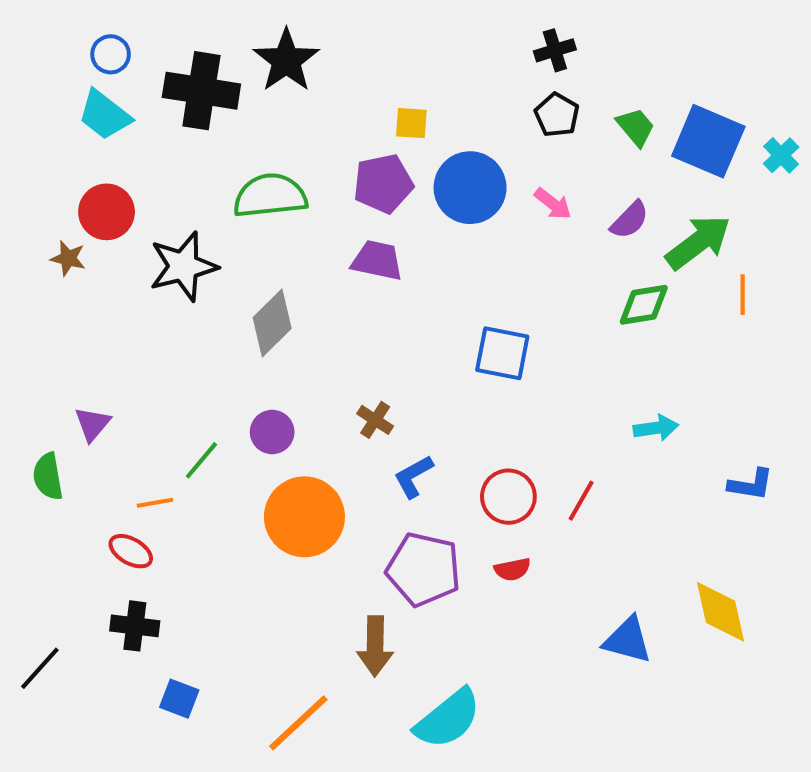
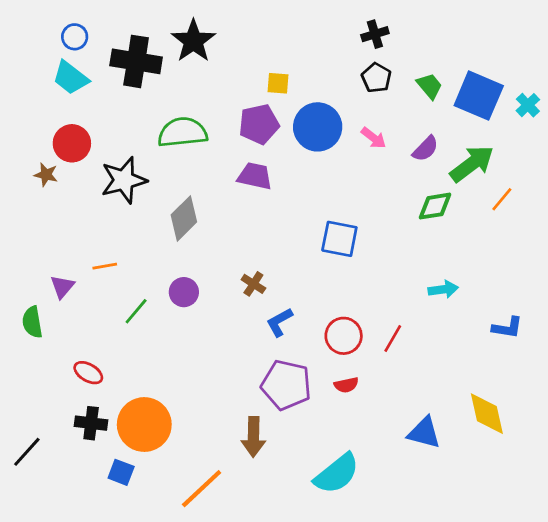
orange line: (743, 295) -> (502, 199), turned 40
orange line: (155, 503) -> (105, 266), moved
orange circle: (304, 517) -> (144, 425), moved
cyan semicircle: (448, 719) -> (337, 474), moved

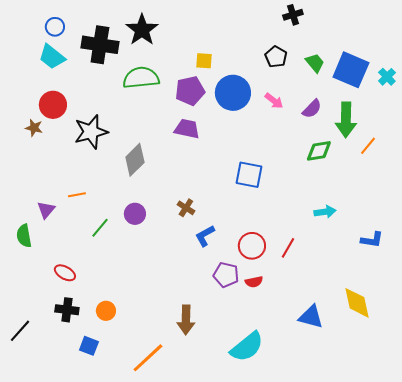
black cross: (375, 34) -> (293, 15), moved
green semicircle: (182, 132) -> (141, 78), moved
green arrow: (472, 164) -> (346, 120), turned 128
purple pentagon: (286, 385) -> (226, 275), moved, size x0.7
orange circle: (144, 425) -> (106, 311), size x0.5

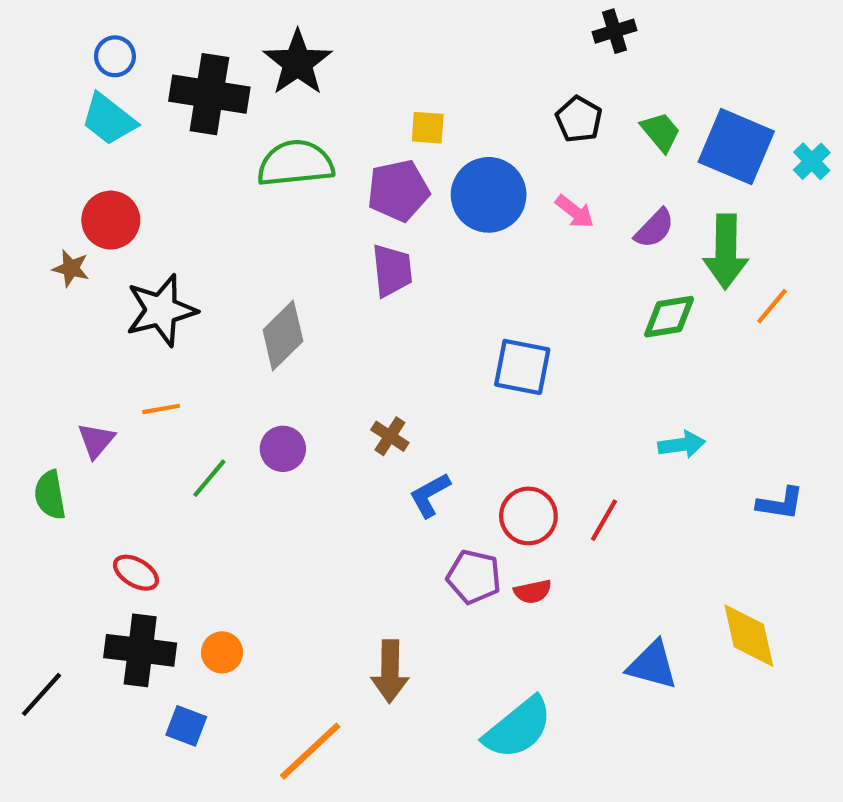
purple trapezoid: (187, 129) -> (392, 270), turned 72
black star: (91, 132) -> (161, 310), moved
black cross: (67, 310) -> (140, 650), size x1.4

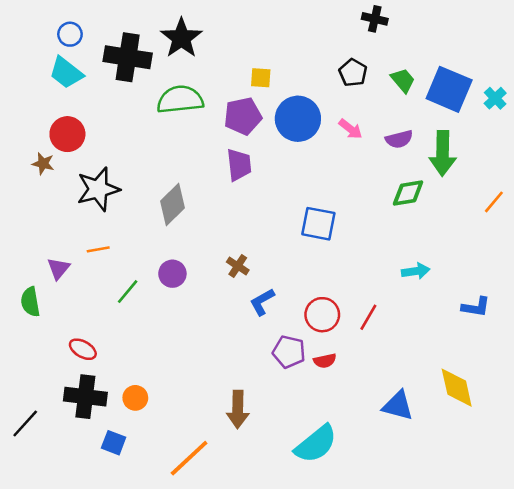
black cross: (615, 31) -> (375, 19), turned 30
purple semicircle: (654, 228) -> (399, 139), turned 32
orange line: (772, 306) -> (494, 202), moved

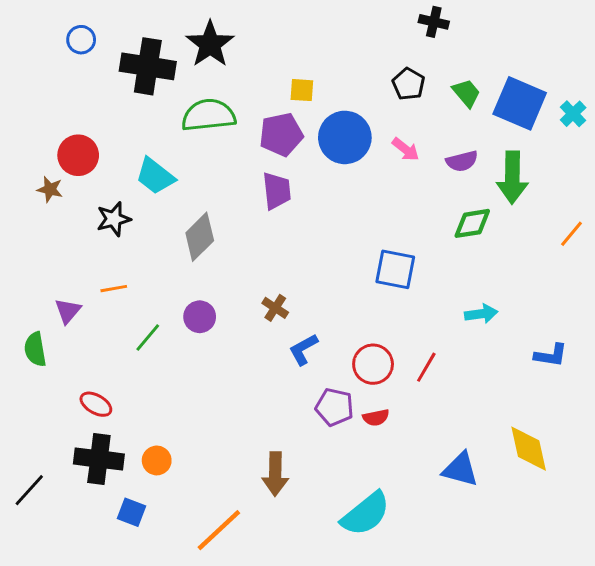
cyan trapezoid: (66, 73) -> (155, 176), moved
black star: (98, 189) -> (114, 219), size x0.7
blue square: (318, 224) -> (395, 269), moved

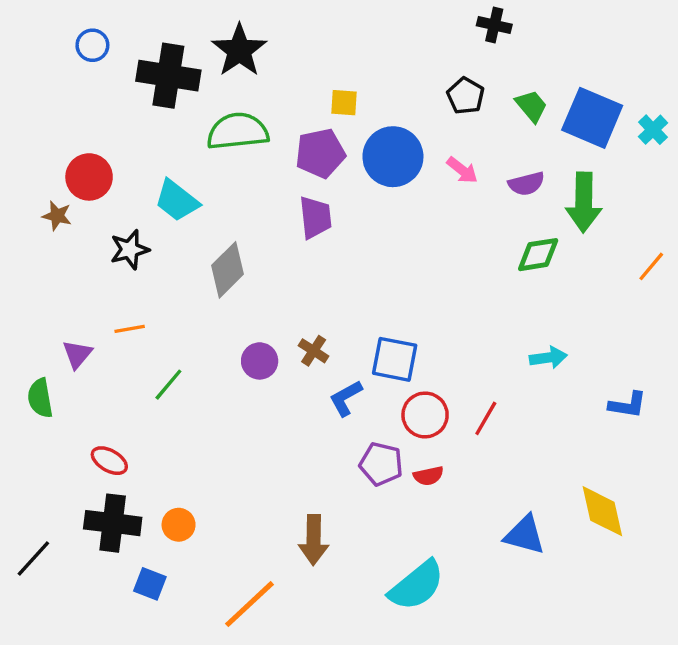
blue square: (395, 269) -> (395, 359), moved
purple circle: (200, 317) -> (260, 361), moved

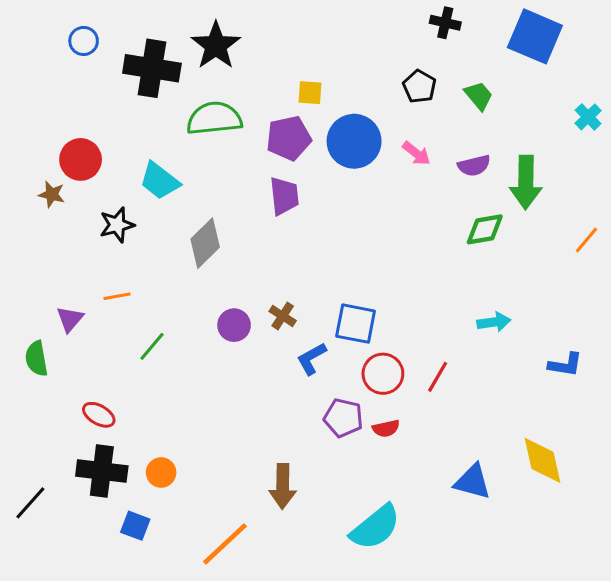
blue square: (592, 118) -> (535, 36), moved

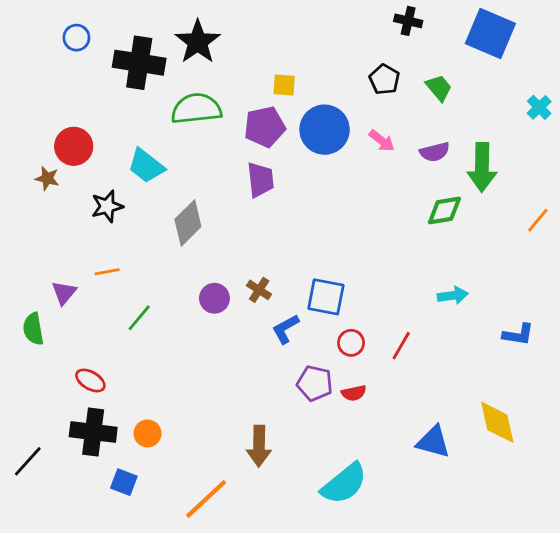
red circle: (383, 374) -> (351, 343), size x0.7

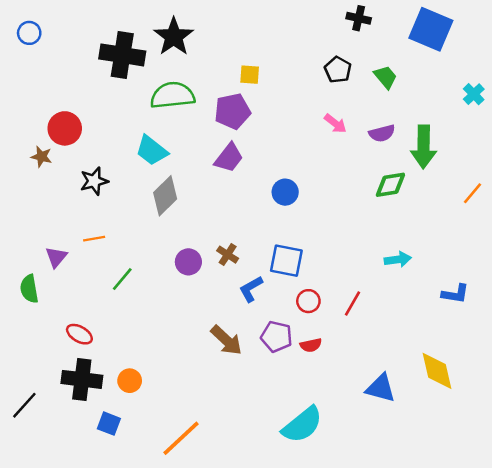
blue circle: (76, 38) -> (29, 33), moved
blue circle: (325, 130) -> (285, 192), moved, size x0.6
cyan trapezoid: (146, 166) -> (152, 150), moved
purple trapezoid: (260, 180) -> (229, 158), turned 44
brown arrow: (259, 446) -> (226, 340), moved, turned -48

